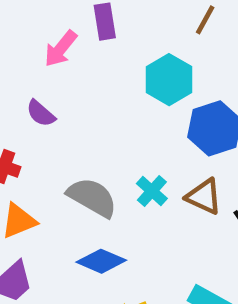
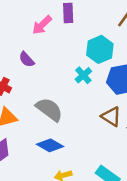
cyan cross: (152, 191) -> (83, 75), moved

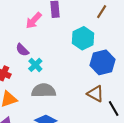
cyan cross: (83, 75) -> (35, 65), moved
gray semicircle: (49, 109) -> (44, 91), turned -35

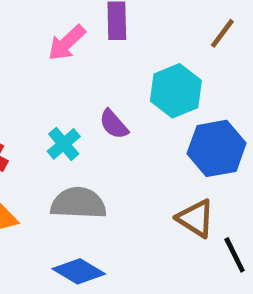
purple semicircle: (22, 50) -> (114, 124), moved

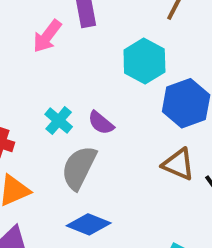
purple semicircle: (114, 124) -> (101, 123), moved
gray semicircle: (78, 203) -> (79, 168), turned -57

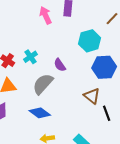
pink arrow: (47, 36) -> (46, 15), turned 102
cyan cross: (59, 121) -> (30, 57), moved

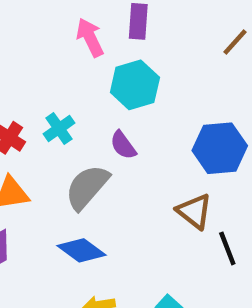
cyan hexagon: (90, 41) -> (135, 85), moved

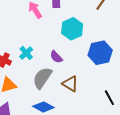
cyan hexagon: (135, 85) -> (72, 29), moved
brown triangle: (194, 211) -> (70, 84), moved

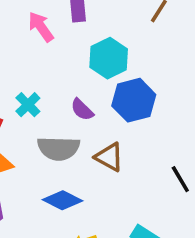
blue hexagon: (100, 53) -> (134, 100), moved
gray semicircle: (42, 78) -> (59, 148), turned -120

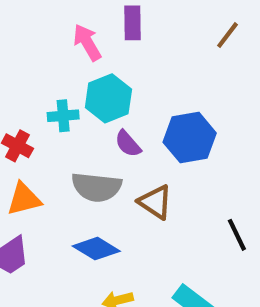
cyan hexagon: (109, 58) -> (108, 98), moved
cyan cross: (28, 105) -> (63, 116), moved, turned 35

